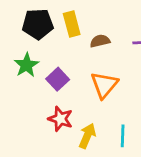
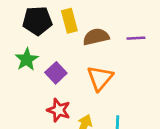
brown semicircle: (100, 41) -> (96, 37), size x1.4

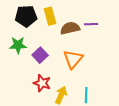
purple line: (136, 38) -> (91, 24), moved
green star: (27, 59) -> (18, 45), turned 30

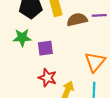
purple square: (40, 55) -> (45, 48), turned 35
orange triangle: (73, 59) -> (95, 62), moved

